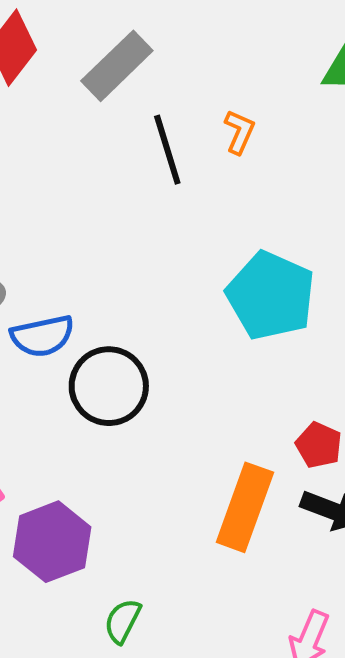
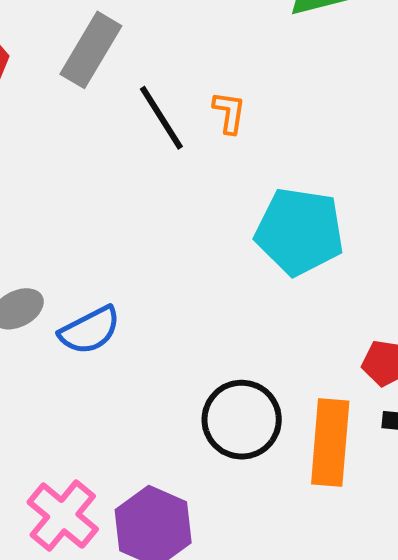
orange L-shape: (239, 132) -> (229, 112), moved
black circle: (109, 386) -> (242, 420), moved

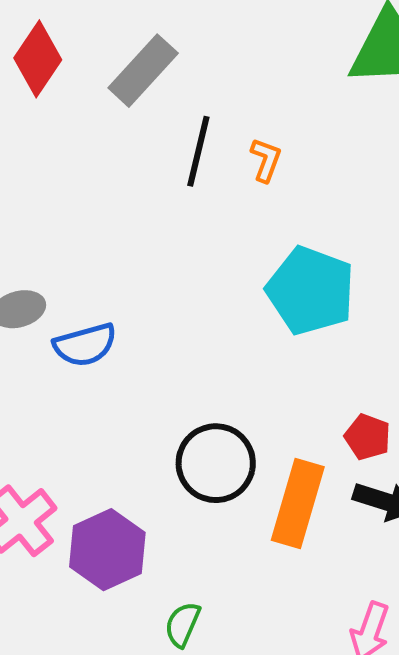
black line: (161, 118) -> (198, 151), turned 34

